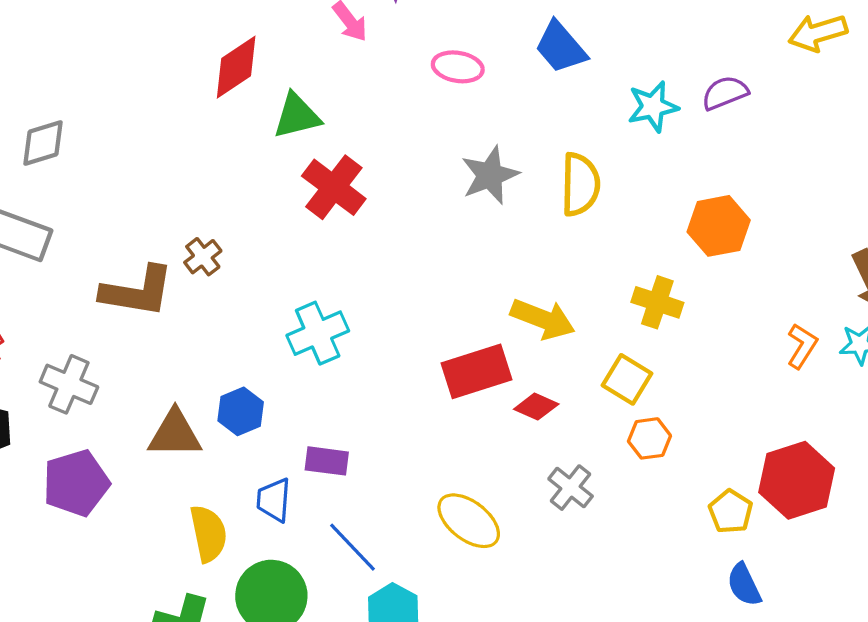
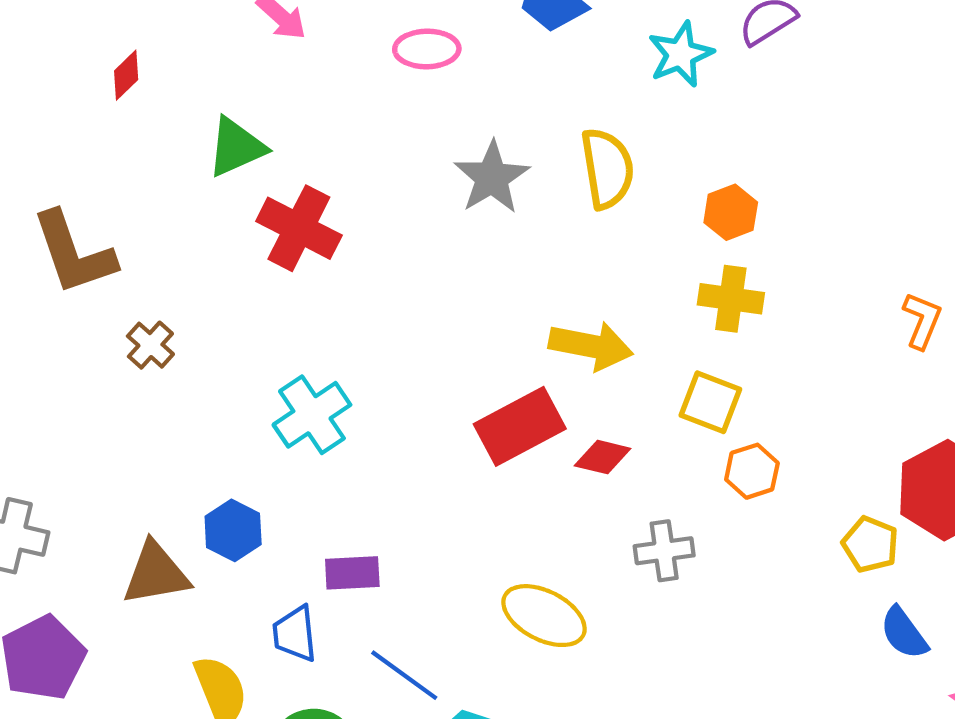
red diamond: (236, 67) -> (126, 75), moved, size x0.6
orange hexagon: (719, 226) -> (731, 212), moved, size x0.7
brown L-shape: (137, 291) -> (74, 253), moved, turned 72
gray cross: (571, 488) -> (664, 551), turned -36

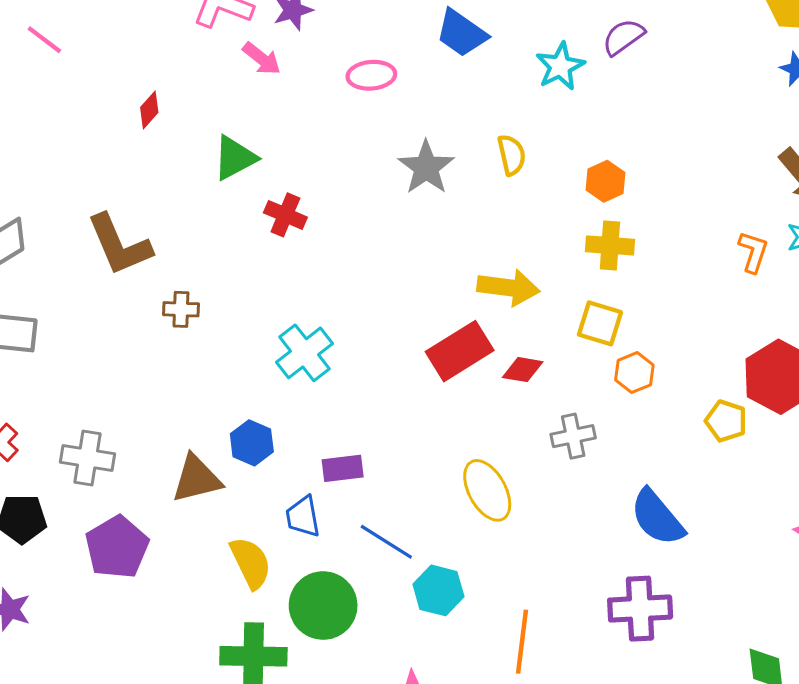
yellow semicircle: (607, 168) -> (512, 155), size x0.7
red cross: (299, 228) -> (285, 215), size x0.7
brown cross: (150, 345) -> (181, 309), turned -36
yellow ellipse: (544, 616) -> (487, 490), turned 38
blue semicircle: (904, 633) -> (657, 517), moved, size x1.5

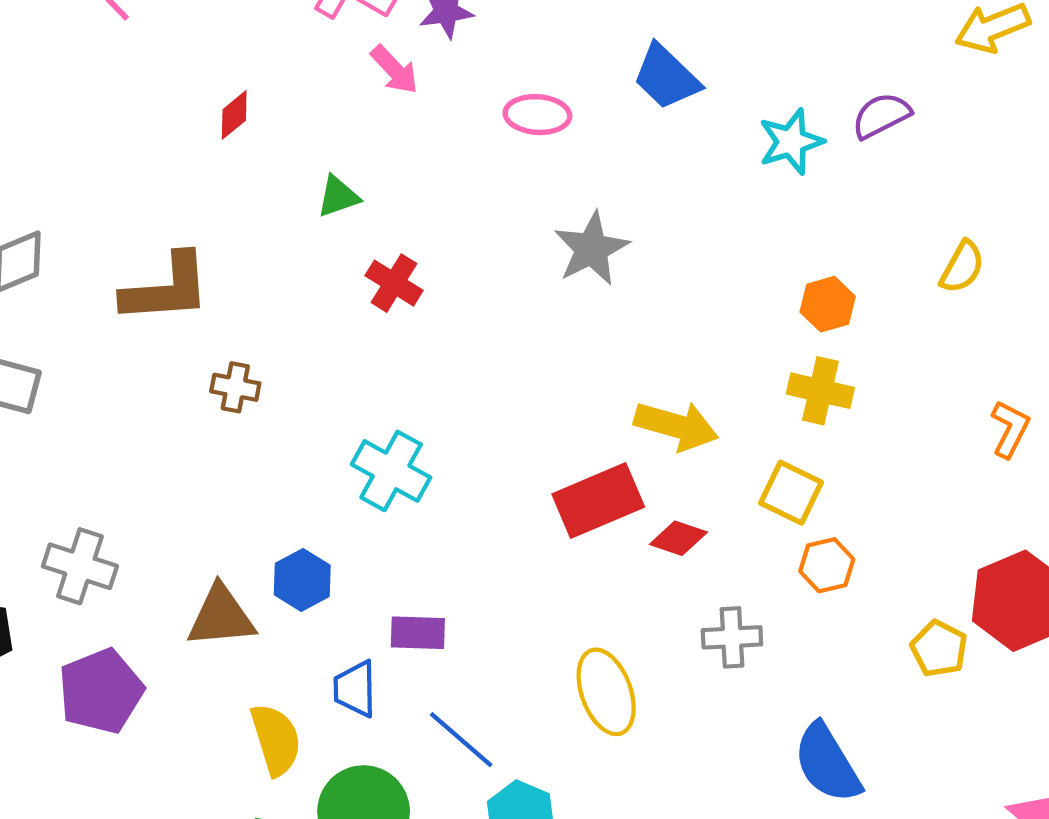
yellow semicircle: (512, 155) -> (962, 267), moved, turned 33
green triangle: (235, 158) -> (338, 196), size x0.7
brown L-shape: (119, 245) -> (166, 289), turned -80
cyan cross: (305, 353) -> (391, 471), turned -32

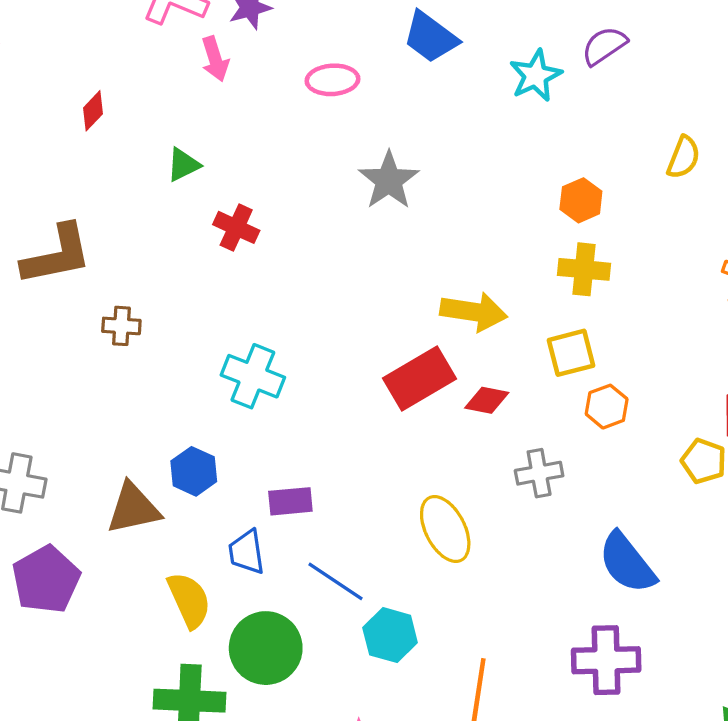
pink arrow: (394, 70) -> (215, 59), turned 33
yellow square: (791, 493) -> (571, 353), turned -33

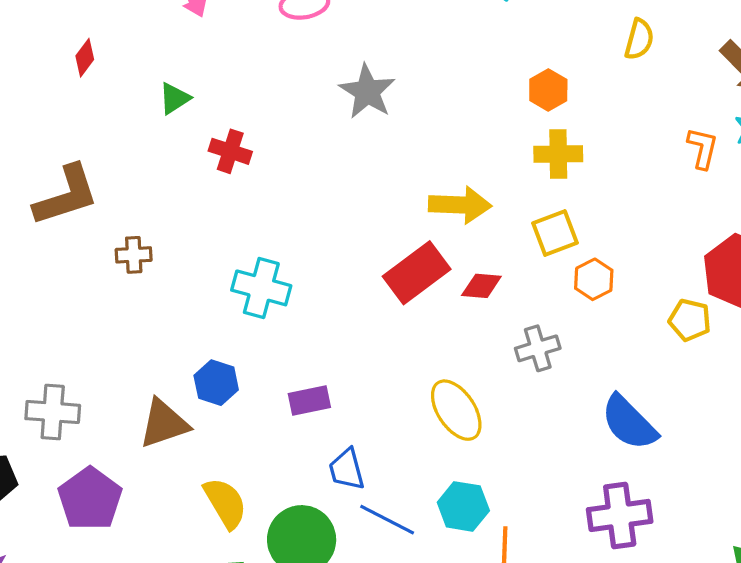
blue trapezoid: (247, 552) -> (347, 469), moved
blue line: (335, 581) -> (387, 520), moved
cyan hexagon: (390, 635) -> (463, 506), moved

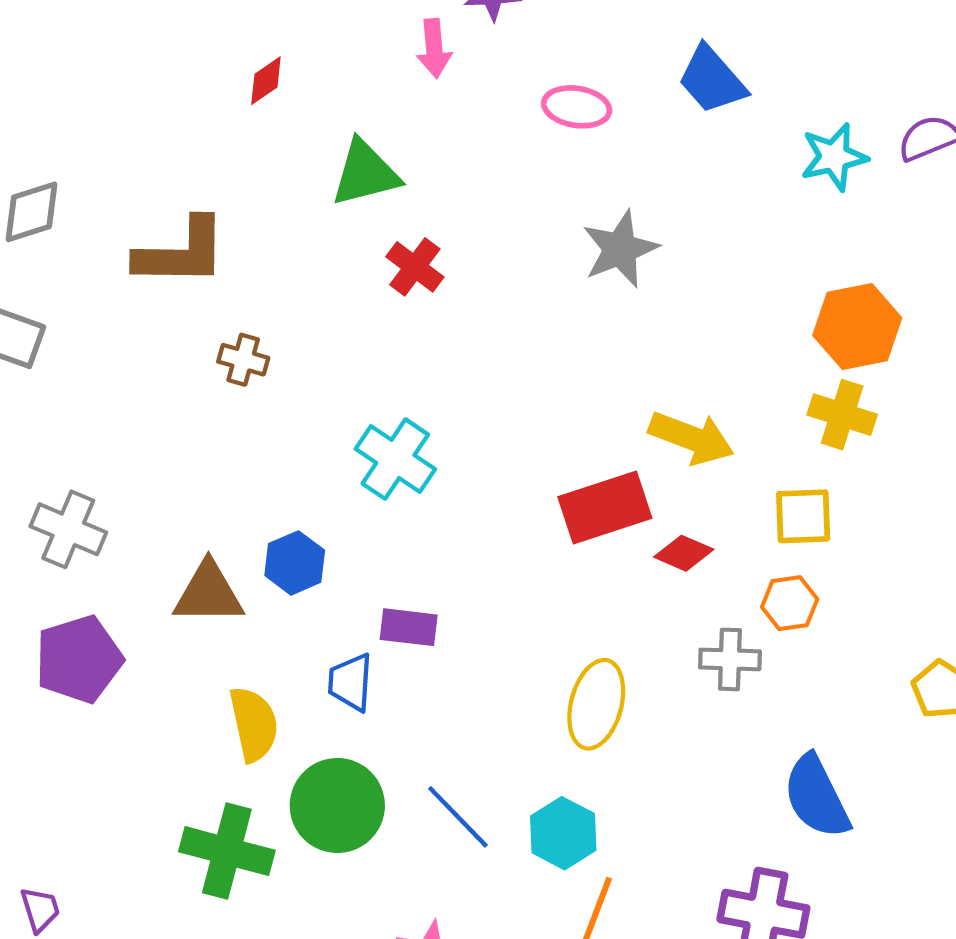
orange hexagon: (548, 90) -> (857, 327), size x1.5
green triangle: (174, 98) -> (365, 173), size x1.6
orange hexagon: (594, 279) -> (790, 603), moved
yellow ellipse: (456, 410) -> (596, 704), turned 30
blue trapezoid: (347, 469) -> (351, 682), moved

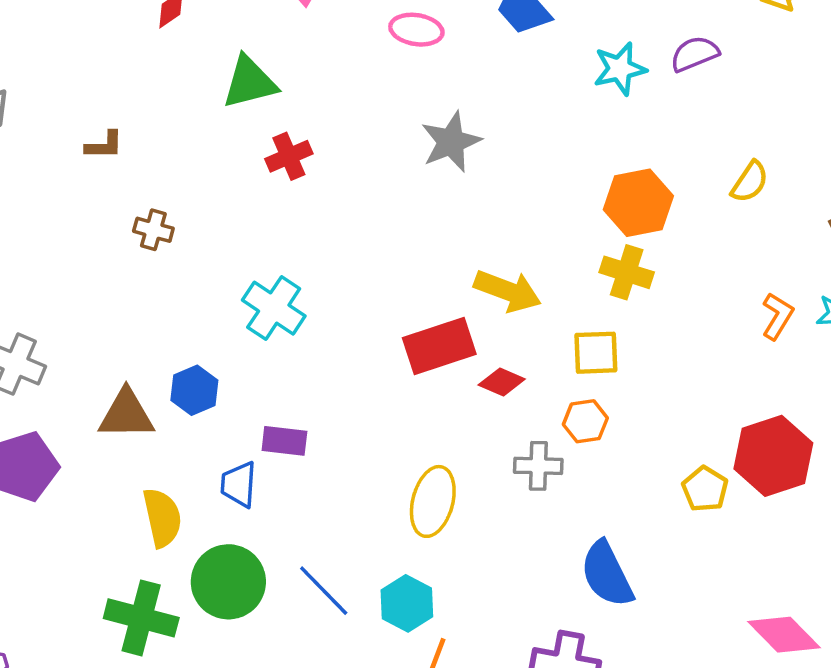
brown L-shape: (181, 252) -> (104, 145), size x0.5
red cross: (415, 267) -> (289, 156), turned 30

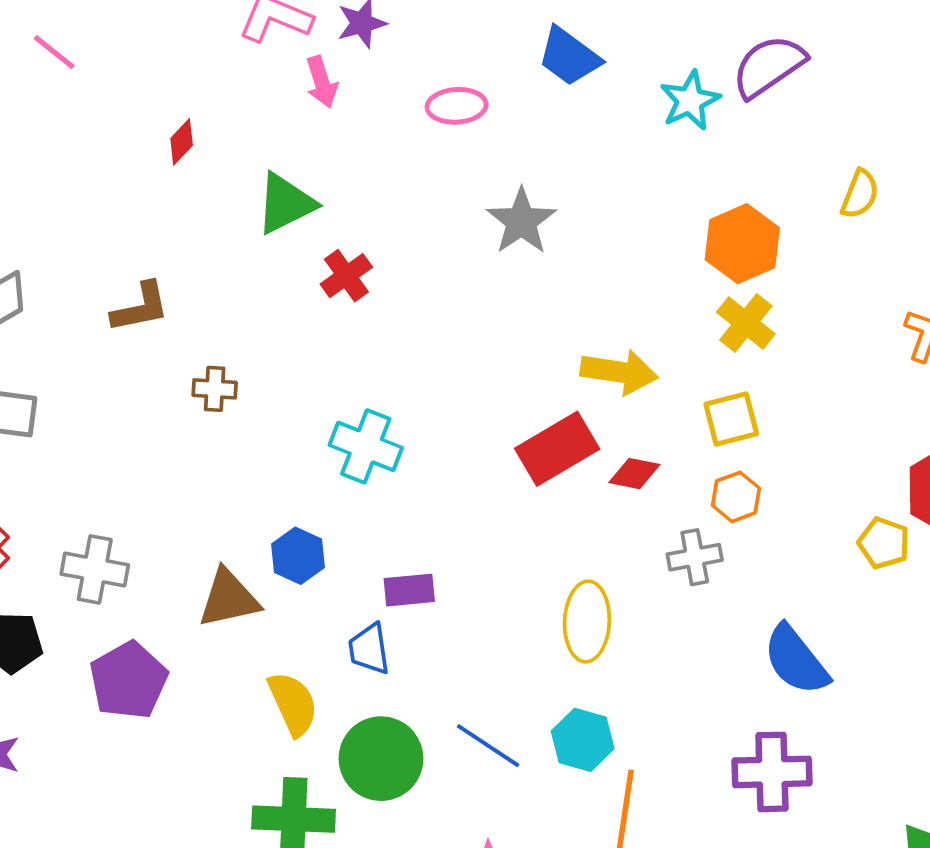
purple semicircle: (695, 54) -> (769, 66), size x1.4
brown L-shape: (104, 145) -> (140, 307), size x1.4
yellow cross: (627, 272) -> (746, 323), turned 33

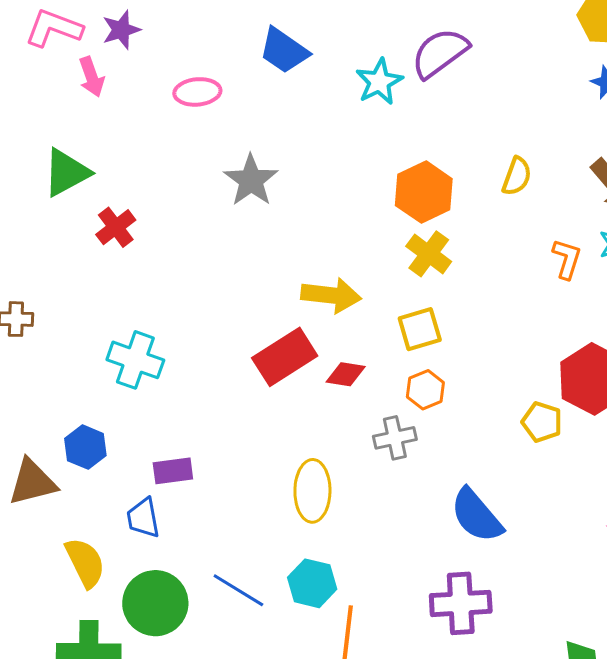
yellow semicircle: (860, 194) -> (517, 176), moved

